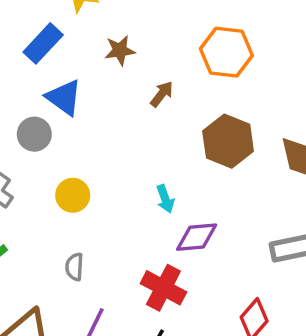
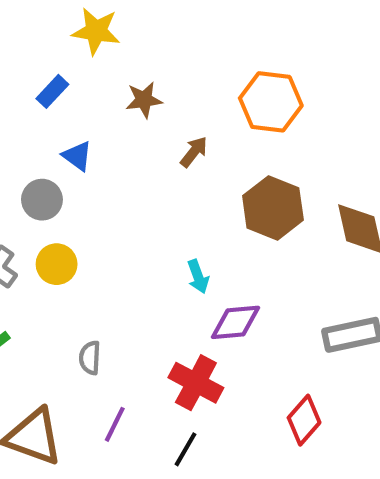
blue rectangle: (43, 43) -> (52, 91), size x0.7
blue triangle: (64, 97) -> (77, 156), size x0.7
yellow circle: (73, 195) -> (57, 264), moved

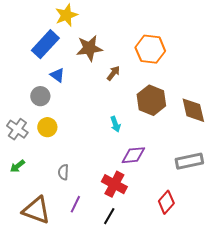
yellow star: (96, 31) -> (66, 15), turned -30
blue rectangle: (52, 91) -> (45, 44), size x1.8
brown star: (144, 100) -> (89, 48), size x1.5
cyan arrow: (198, 277) -> (115, 124), moved

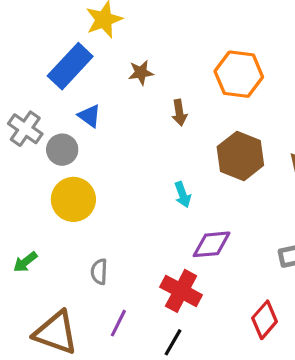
brown star: (89, 48) -> (141, 73), size x0.6
brown arrow: (113, 73) -> (179, 113), turned 133
yellow circle: (47, 127) -> (73, 199), size x1.4
gray cross: (17, 129) -> (25, 129), moved

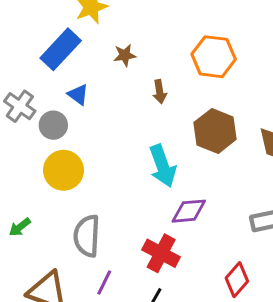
cyan arrow: (183, 195) -> (163, 166), size x1.8
gray semicircle: (99, 272) -> (87, 236), size x1.8

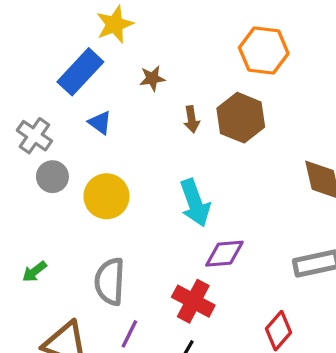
orange hexagon: (214, 57) -> (264, 51), moved
gray circle: (53, 125) -> (52, 177), moved
brown hexagon: (215, 131) -> (241, 118), moved
yellow circle: (64, 170) -> (106, 196), moved

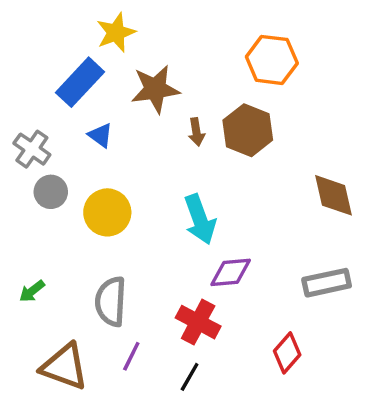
brown star: (152, 78) -> (155, 89), size x1.8

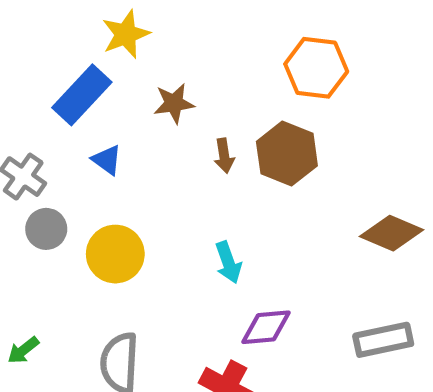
brown star: (155, 89) -> (174, 103), size x0.7
brown diamond: (333, 195) -> (392, 233), turned -54
cyan arrow: (200, 219) -> (228, 262), size x0.7

